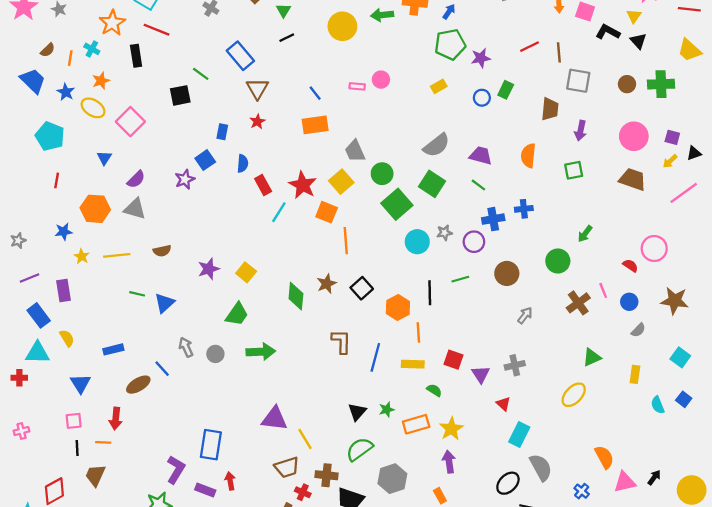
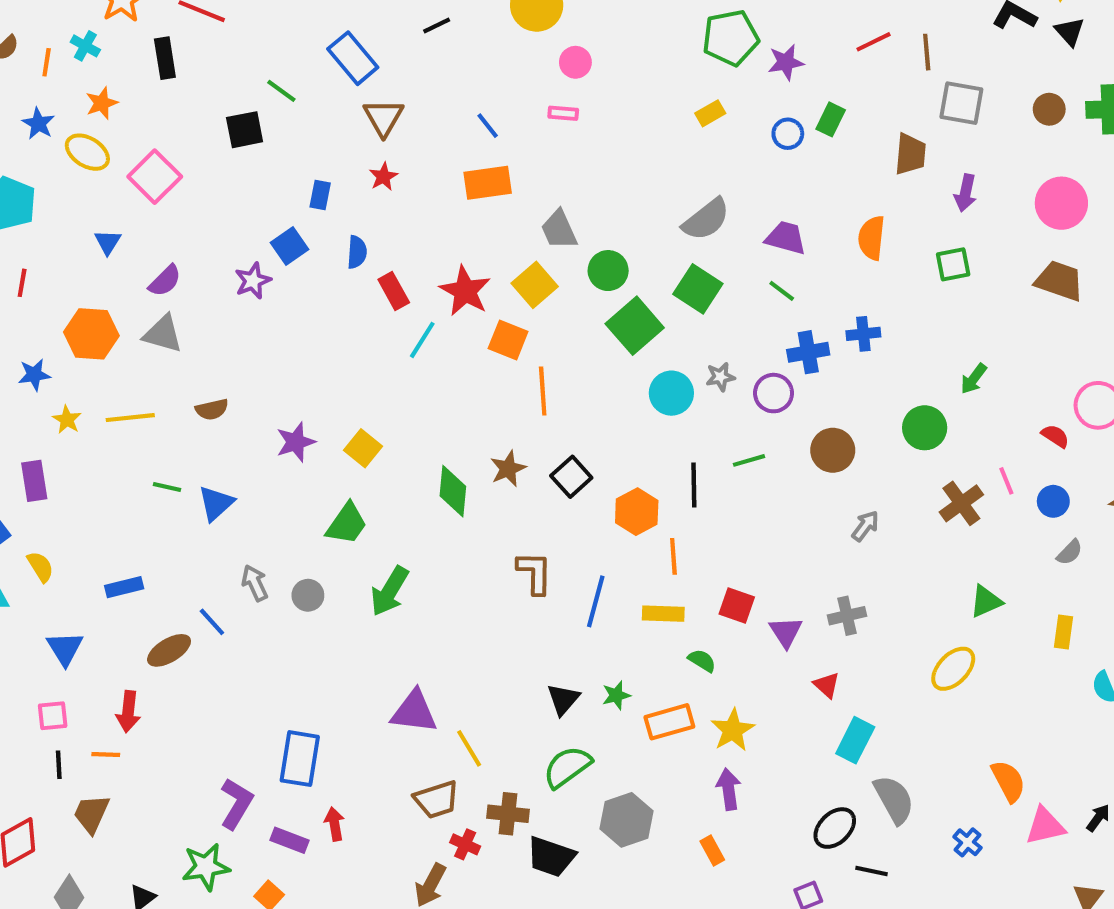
pink circle: (381, 80) -> (575, 62), moved
green arrow: (261, 352) -> (390, 591), turned 124

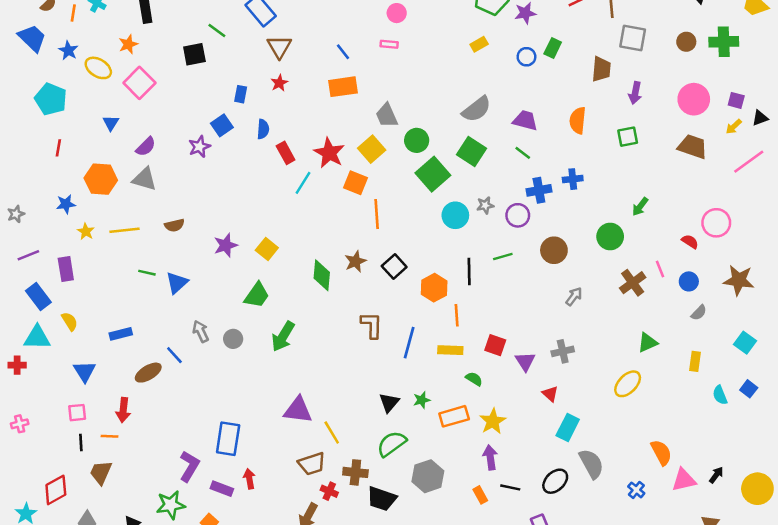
orange star: (102, 103) -> (128, 44), moved
black line: (872, 871) -> (510, 487), moved

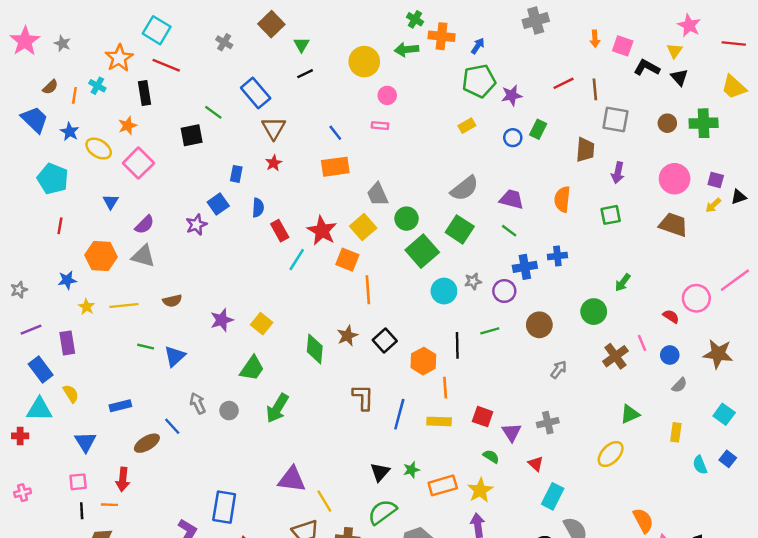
pink line: (749, 162) -> (735, 280), moved
green semicircle: (474, 379) -> (491, 456), moved

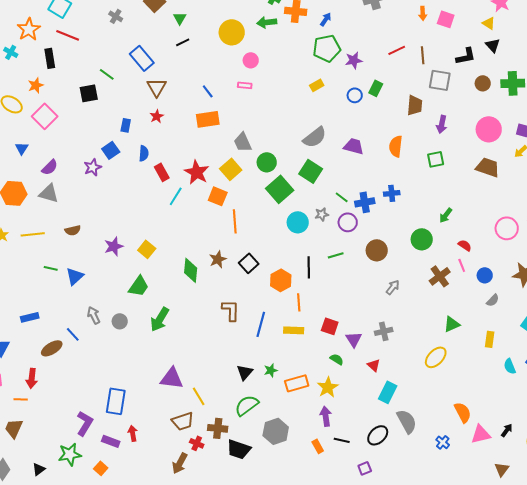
yellow triangle: (675, 51) -> (489, 23), turned -32
black L-shape: (647, 68) -> (466, 56), moved, turned 140
green line: (509, 231) -> (342, 197), moved
red semicircle: (671, 316) -> (465, 245), moved

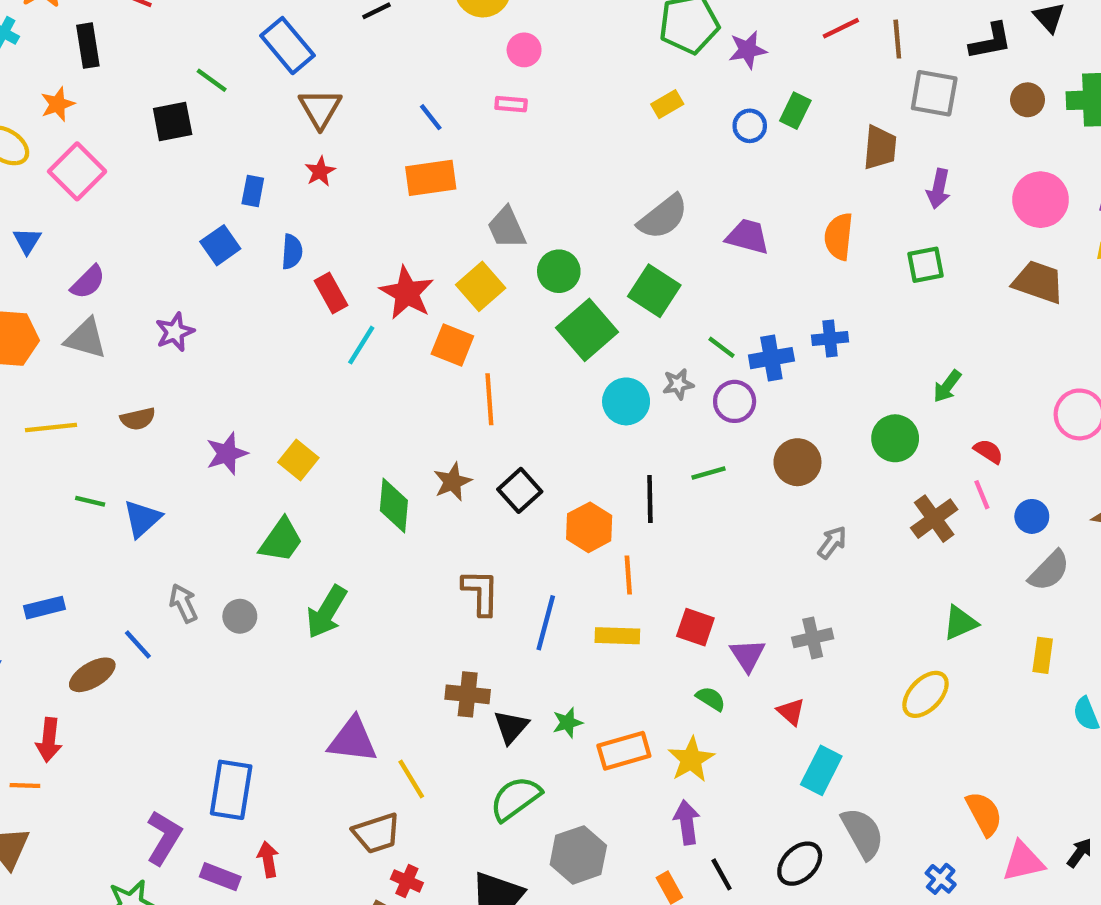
purple star: (93, 167) -> (175, 332), moved
gray semicircle: (493, 300) -> (1049, 571), size x1.5
brown cross: (218, 428) -> (468, 694), moved
black line: (342, 440) -> (722, 874), turned 49

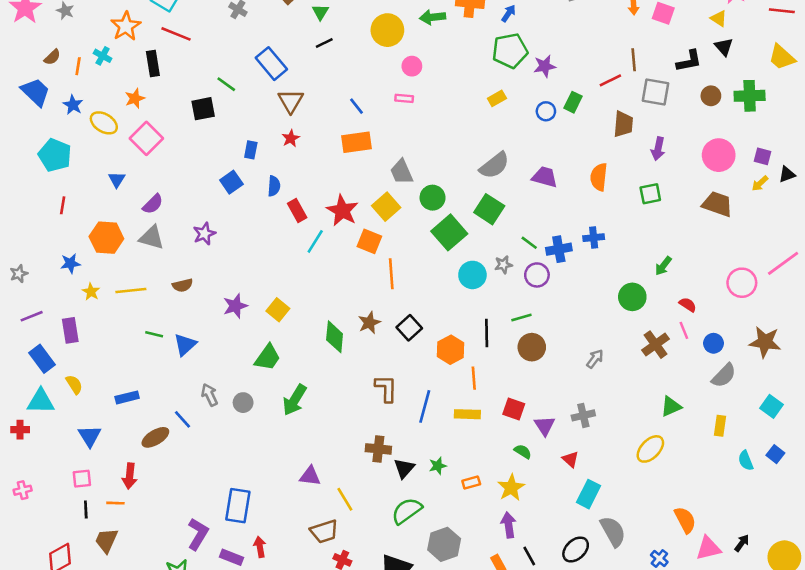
red line: (841, 28) -> (610, 80), moved
brown circle: (797, 462) -> (532, 347), moved
purple triangle: (353, 740) -> (310, 476), size x0.7
orange rectangle: (624, 751) -> (471, 482), size x0.6

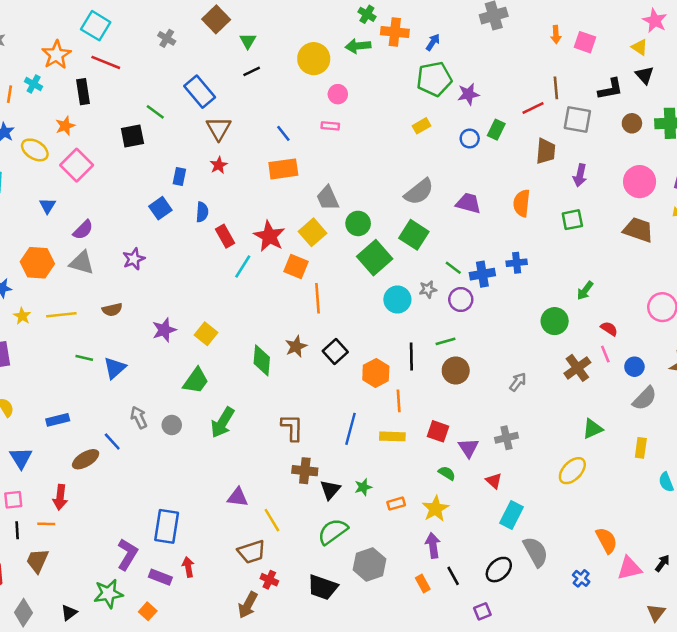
brown L-shape: (386, 388) -> (292, 428), moved

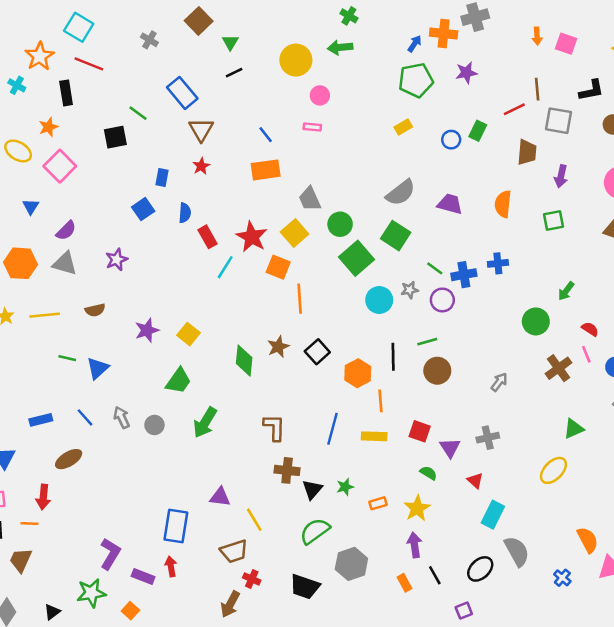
orange cross: (395, 32) -> (444, 34), moved
purple star: (468, 94) -> (466, 73), moved
blue line: (112, 441) -> (85, 417), moved
blue rectangle: (167, 526) -> (176, 526), moved

